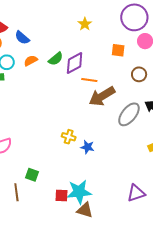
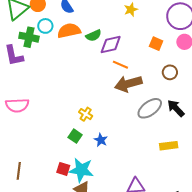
orange semicircle: (31, 61) -> (69, 31), size x1.6
blue star: (87, 147) -> (101, 140), moved
green square: (32, 175) -> (75, 136), moved
brown line: (16, 192) -> (19, 171), moved

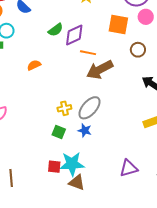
orange semicircle: (69, 31) -> (34, 65), moved, size x0.6
orange square: (156, 44) -> (118, 25), size x1.5
gray ellipse: (150, 108) -> (89, 108), moved
yellow cross: (86, 114) -> (64, 108), turned -32

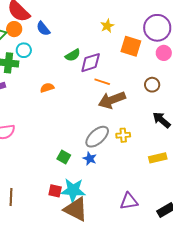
orange square: (118, 25) -> (131, 46), moved
yellow cross: (64, 108) -> (123, 135), moved
brown triangle: (77, 182) -> (76, 209), size x1.5

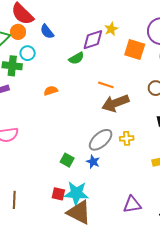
purple diamond: (91, 63) -> (93, 40), moved

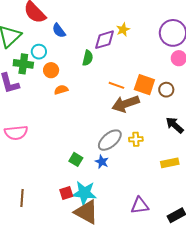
orange circle: (18, 32) -> (51, 70), moved
orange square: (135, 50) -> (144, 85), moved
green semicircle: (76, 58) -> (88, 58), turned -49
red square: (58, 194) -> (66, 193), turned -32

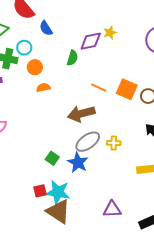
brown arrow: (126, 104) -> (81, 114), moved
blue star: (102, 162) -> (78, 163), size x1.5

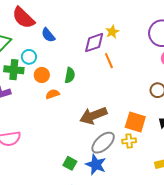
green semicircle: (72, 58) -> (70, 75), moved
orange line: (99, 88) -> (109, 61), moved, turned 49
orange square: (127, 89) -> (135, 122), moved

